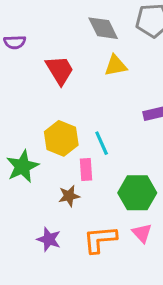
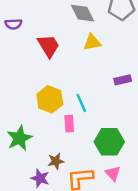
green star: (22, 166) -> (19, 138), moved
brown star: (69, 196) -> (56, 161), moved

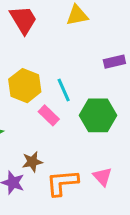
pink rectangle: (69, 124) -> (49, 115), turned -42
green hexagon: (109, 142) -> (98, 115), moved

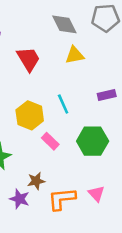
cyan line: (64, 90) -> (63, 104), moved

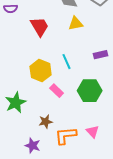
purple star: (19, 199) -> (33, 146), moved

